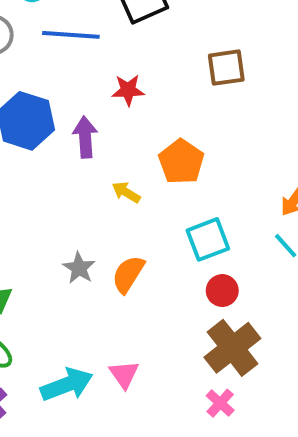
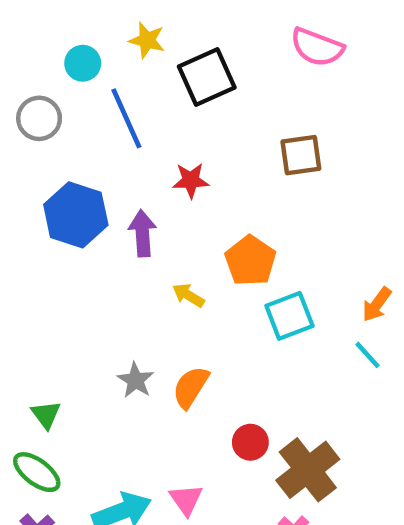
blue line: (71, 35) -> (126, 118), turned 62
cyan square: (208, 239) -> (289, 316), moved
red circle: (222, 291) -> (250, 442), moved

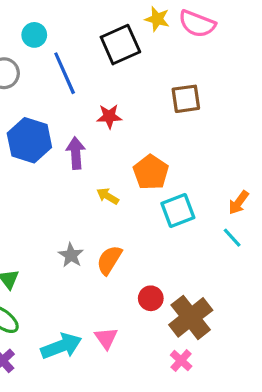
yellow star: (147, 40) -> (157, 19), moved

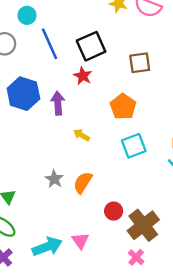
black square: (120, 45) -> (91, 46), moved
red star: (109, 116) -> (83, 76), turned 30
orange pentagon: (151, 172) -> (123, 107), moved

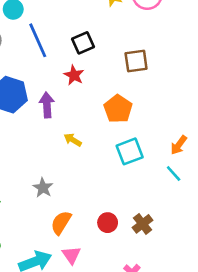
black square: (91, 46) -> (83, 43), size x0.7
orange semicircle: (83, 183) -> (61, 223), moved
brown cross: (143, 225) -> (142, 224), moved, size x0.6

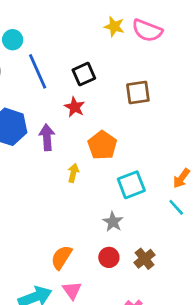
orange pentagon: (118, 109) -> (102, 145), moved
yellow arrow: (73, 140) -> (73, 173), turned 72
gray star: (43, 188) -> (113, 222), moved

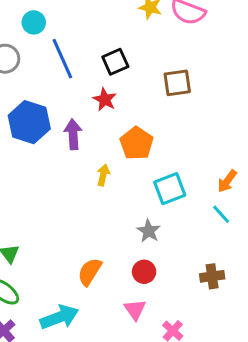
brown cross: (145, 259) -> (212, 276), moved, turned 30
pink triangle: (72, 290) -> (135, 310), moved

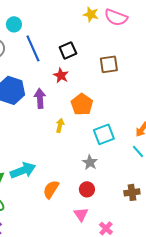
cyan arrow: (59, 317) -> (23, 170), moved

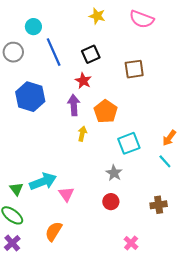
yellow star: (91, 14) -> (97, 16), moved
purple arrow: (40, 98) -> (74, 105), moved
orange semicircle: (51, 189) -> (54, 231), moved
pink triangle: (81, 214) -> (66, 194), moved

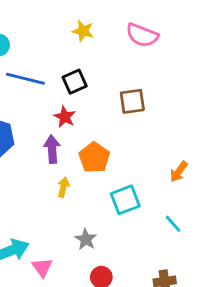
blue line: (54, 52) -> (25, 79), turned -52
orange arrow: (169, 138) -> (179, 172), moved
gray star: (114, 173) -> (86, 239), moved

